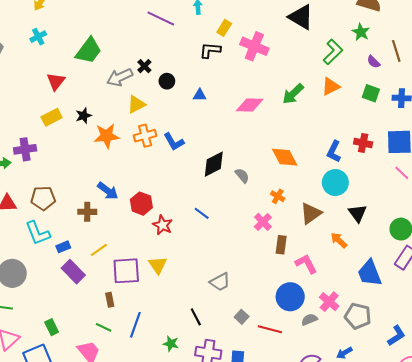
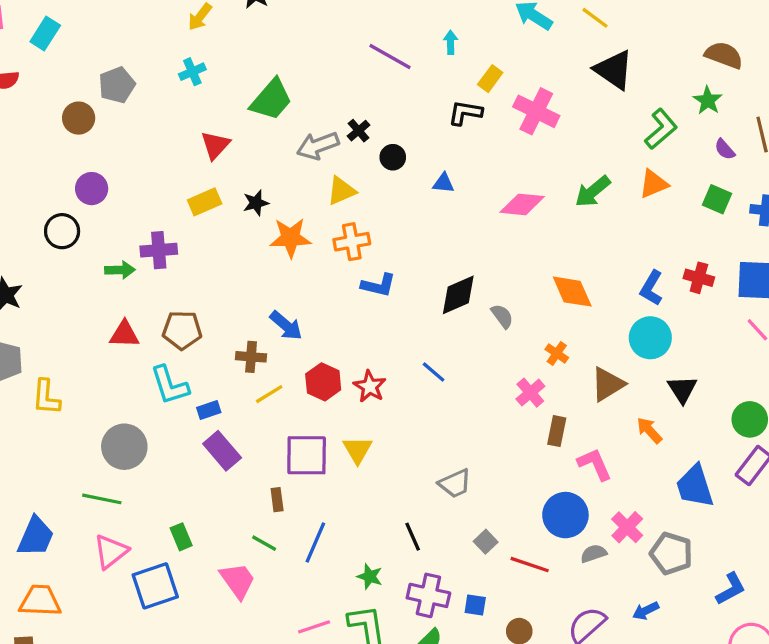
blue L-shape: (174, 142) -> (379, 285), moved, turned -50
red hexagon: (141, 204) -> (323, 382), moved
yellow line: (99, 250) -> (269, 394), moved

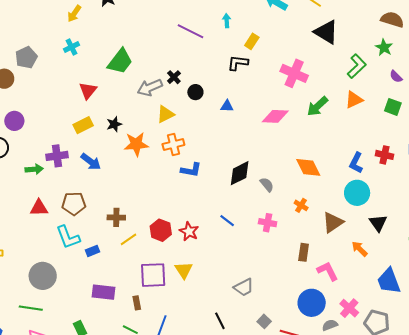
pink cross: (536, 111) -> (294, 73), moved
blue arrow: (286, 326) -> (91, 162), moved
pink cross: (530, 393) -> (268, 223), moved, turned -36
purple rectangle: (222, 451) -> (104, 292), moved, turned -40

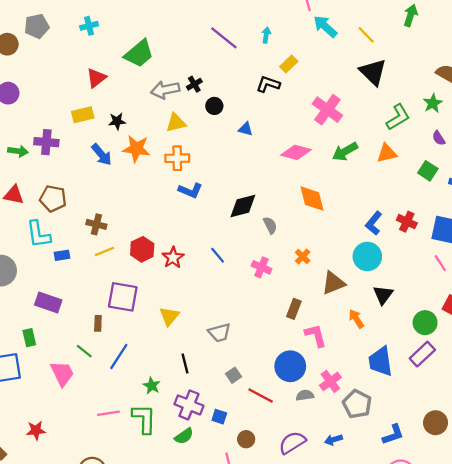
blue arrow: (91, 162) -> (102, 155), moved
orange diamond: (308, 167) -> (312, 199), moved
yellow triangle: (184, 270) -> (169, 316), moved
purple rectangle: (104, 292) -> (48, 302), moved

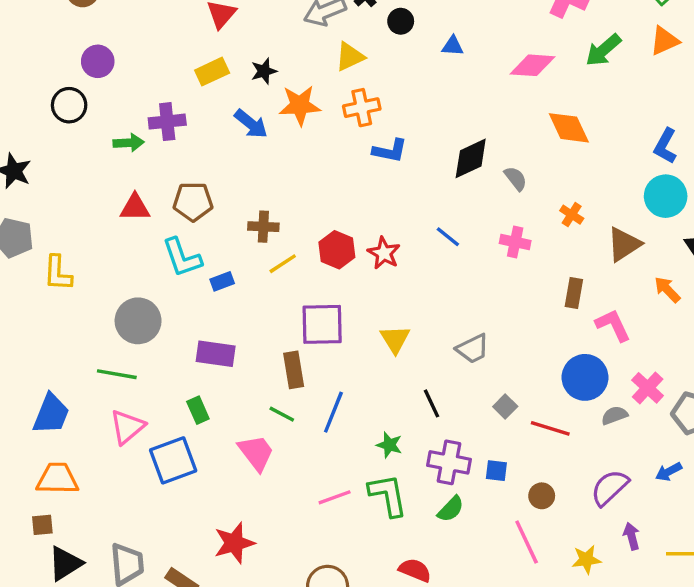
brown rectangle: (98, 323) -> (294, 370), size x1.5
red star: (36, 430) -> (234, 543), size x1.4

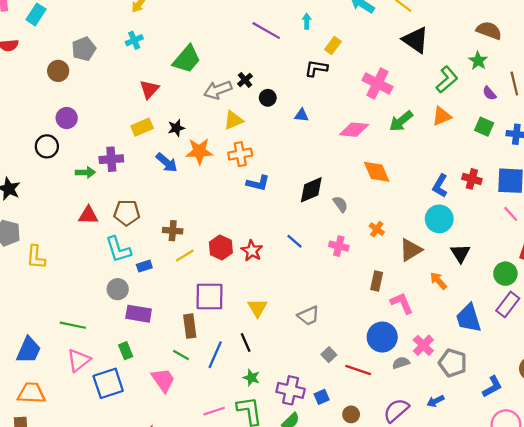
gray circle: (138, 321) -> (118, 289), moved, size x0.7
black line: (431, 403) -> (246, 343), moved
blue square: (496, 471) -> (322, 397), turned -32

